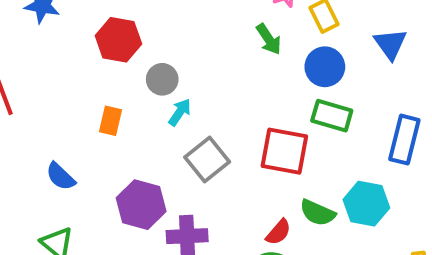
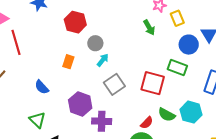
blue circle: (325, 67) -> (189, 45), moved

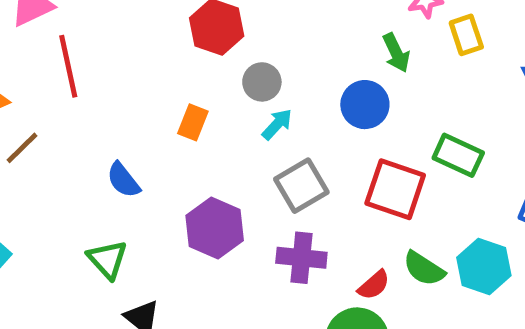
blue circle: (189, 45) -> (365, 105), moved
purple cross: (102, 121) -> (301, 258), moved

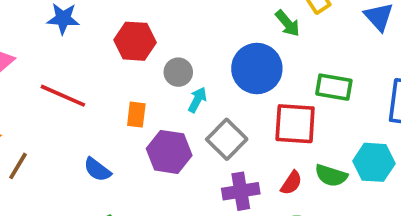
green arrow: (396, 53) -> (288, 23), moved
red line: (68, 66) -> (63, 96), moved, turned -39
blue circle: (365, 105) -> (257, 69), size x1.4
purple hexagon: (215, 228) -> (169, 152), moved
red semicircle: (374, 285) -> (291, 183), moved

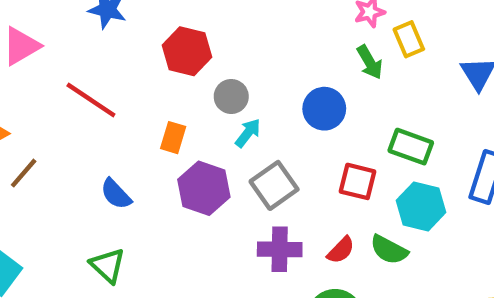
blue circle: (257, 69) -> (324, 109), size x0.7
red square: (295, 124) -> (358, 181), size x0.7
cyan hexagon: (374, 162) -> (421, 206), moved

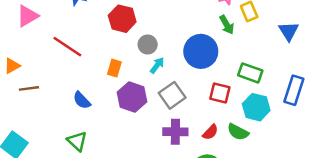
blue circle: (324, 109) -> (201, 51), size x1.4
brown line: (24, 173) -> (29, 88), turned 42

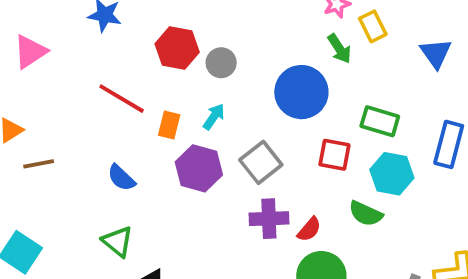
gray circle: (148, 44) -> (221, 63), moved
red line: (67, 47) -> (122, 99), moved
cyan arrow: (157, 65) -> (214, 117), moved
red semicircle: (210, 132) -> (309, 229), moved

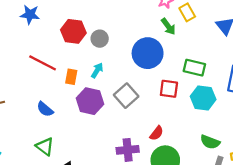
green semicircle: (366, 214) -> (210, 142), moved
purple cross: (269, 219) -> (128, 150), moved

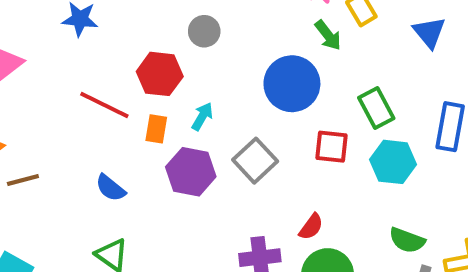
red hexagon: (73, 31) -> (160, 74), moved
gray circle: (100, 39) -> (204, 31), moved
green rectangle: (194, 68) -> (376, 108), turned 50

